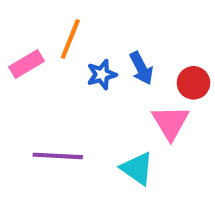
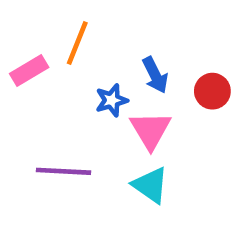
blue star: (102, 75) -> (112, 100), moved
pink triangle: (171, 123) -> (151, 130), moved

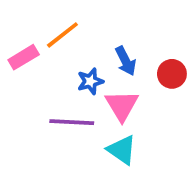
orange line: (77, 43) -> (62, 35), turned 30
purple line: (63, 171) -> (72, 122), moved

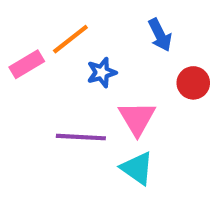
blue arrow: (126, 61) -> (160, 35), moved
blue star: (90, 81) -> (102, 72), moved

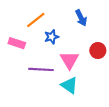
pink rectangle: (27, 64) -> (17, 43), moved, turned 49
red circle: (193, 83) -> (98, 51), moved

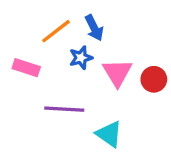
blue arrow: (81, 18) -> (94, 28), moved
pink triangle: (69, 60) -> (117, 73), moved

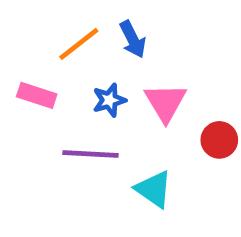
blue star: (81, 58) -> (109, 100), moved
red circle: (154, 79) -> (219, 140), moved

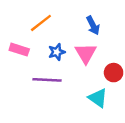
blue arrow: (133, 39) -> (93, 25), moved
cyan triangle: (154, 189) -> (98, 98), moved

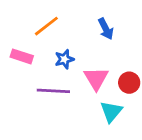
pink triangle: (86, 53) -> (96, 78), moved
cyan triangle: (98, 98) -> (111, 112), turned 35

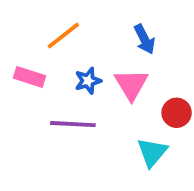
pink triangle: (96, 78) -> (131, 84), moved

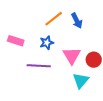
orange line: (63, 35) -> (54, 19), moved
pink triangle: (131, 84) -> (72, 56), moved

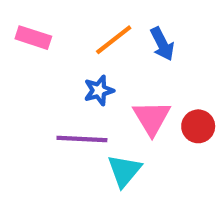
pink rectangle: (16, 41) -> (33, 38), moved
cyan triangle: (81, 81) -> (124, 171), moved

